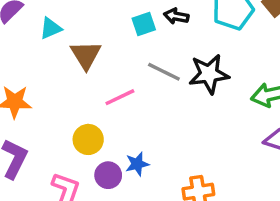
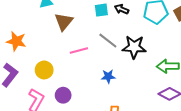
yellow circle: (88, 139) -> (44, 70), moved
blue star: (137, 164) -> (108, 76), moved

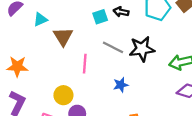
pink line: (79, 51) -> (85, 64), turned -60
yellow circle: (44, 70) -> (63, 95), moved

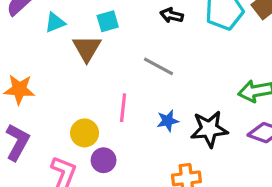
cyan square: (100, 17) -> (108, 21), moved
black star: (142, 49) -> (209, 129), moved
pink line: (85, 64) -> (123, 108), moved

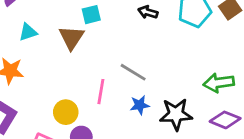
cyan triangle: (55, 22) -> (28, 32), moved
gray line: (158, 66) -> (133, 72), moved

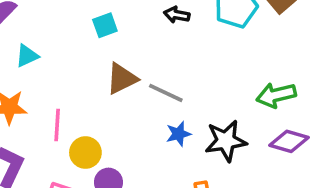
brown triangle: (71, 38) -> (122, 79), moved, turned 36
pink line: (101, 92) -> (57, 125), moved

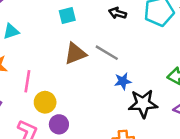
gray line: (166, 93) -> (107, 53), moved
blue star: (179, 134) -> (123, 81), moved

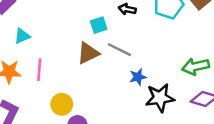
cyan square: (67, 15) -> (99, 25), moved
pink line: (27, 81) -> (39, 70), moved

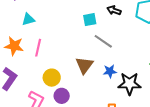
brown triangle: (88, 53) -> (84, 65), moved, turned -36
blue star: (138, 77) -> (110, 71), moved

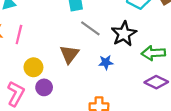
blue star: (110, 71) -> (106, 62), moved
black star: (129, 84) -> (124, 34), moved, turned -30

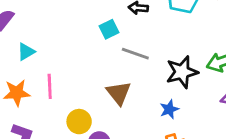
black star: (124, 34) -> (182, 72), moved, turned 30
blue star: (106, 62) -> (169, 109), moved

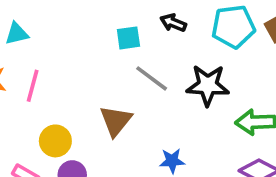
black star: (182, 72) -> (208, 85), moved

